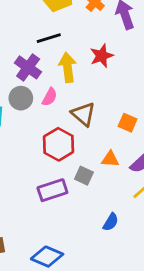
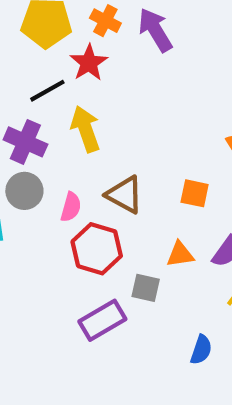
red star: (102, 56) -> (89, 63), moved
pink semicircle: (50, 97) -> (71, 207), moved

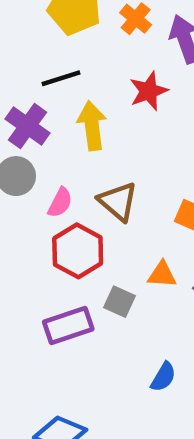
red star: (89, 63) -> (149, 91), moved

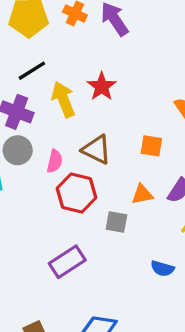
red star: (149, 91) -> (102, 87), moved
purple rectangle: (68, 326) -> (67, 262), moved
blue semicircle: (163, 377) -> (162, 269), turned 90

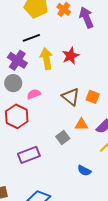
brown triangle: (96, 150) -> (71, 97), moved
pink semicircle: (55, 161) -> (34, 94), turned -136
red hexagon: (77, 193) -> (17, 116), moved
gray square: (116, 222) -> (63, 138), turned 32

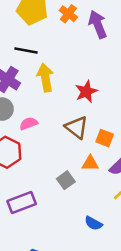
black line: (31, 38) -> (26, 50), turned 30
red star: (71, 56) -> (86, 91), moved
orange square: (93, 97) -> (105, 138), moved

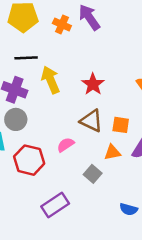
orange cross: (68, 14) -> (62, 25), moved
pink semicircle: (29, 124) -> (66, 145), moved

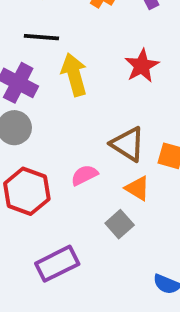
red star: (93, 84) -> (142, 66), moved
orange triangle: (112, 152) -> (137, 188), moved, turned 36

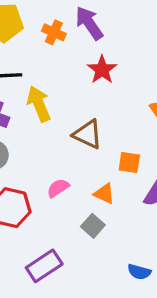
red star: (142, 66) -> (102, 70), moved
brown triangle: (128, 144) -> (88, 134), moved

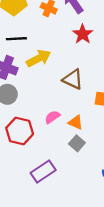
yellow arrow: (39, 104) -> (39, 58), turned 85
orange triangle: (104, 194) -> (76, 122), moved

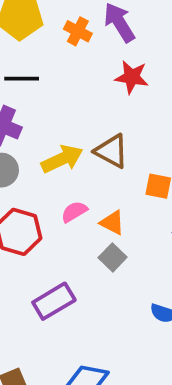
red star: (83, 34) -> (132, 77), turned -30
yellow arrow: (39, 58) -> (62, 159), moved

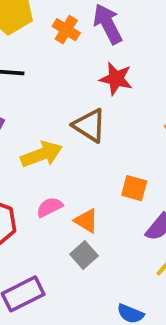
brown triangle: (112, 151) -> (90, 126), moved

